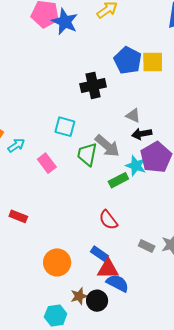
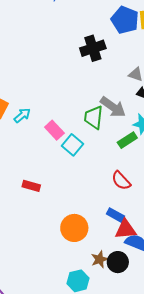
cyan square: (65, 127) -> (72, 145), moved, turned 30

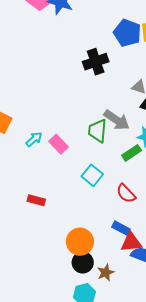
cyan arrow: (22, 115) -> (34, 139), moved
cyan square: (72, 145) -> (92, 175), moved
black circle: (118, 262) -> (83, 262), moved

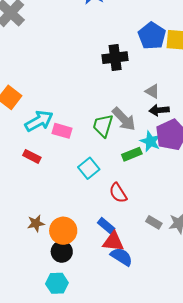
cyan arrow: (34, 139) -> (39, 121), size x1.6
pink rectangle: (59, 144) -> (62, 131), turned -42
red rectangle: (36, 200) -> (32, 156), moved
brown star: (106, 273) -> (36, 223), moved

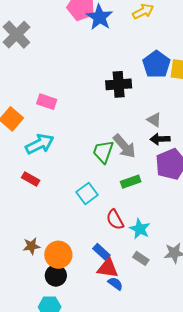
pink rectangle: (62, 131) -> (47, 102), moved
cyan star: (150, 141) -> (140, 229), moved
gray rectangle: (154, 222) -> (141, 258), moved
blue semicircle: (122, 257) -> (115, 284), size x0.7

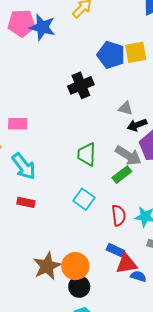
cyan arrow: (40, 144) -> (24, 166), turned 96
gray arrow: (124, 146) -> (128, 155), moved
red semicircle: (115, 220) -> (119, 215), turned -140
brown star: (31, 246) -> (47, 266), size x1.6

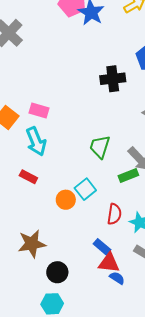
pink rectangle: (18, 124) -> (39, 111), moved
orange circle: (75, 266) -> (66, 200), moved, size x0.7

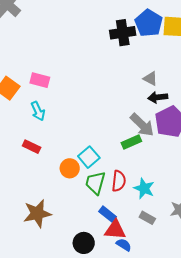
black cross: (113, 79) -> (123, 33), moved
cyan arrow: (36, 141) -> (38, 111), size x0.7
green trapezoid: (100, 147) -> (95, 183), moved
black circle: (57, 272) -> (84, 243), moved

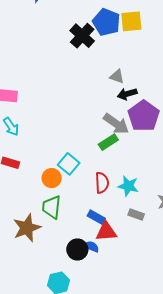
black cross: (123, 33) -> (82, 36), turned -30
green trapezoid: (95, 183) -> (51, 207), moved
blue semicircle: (124, 245) -> (91, 247), moved

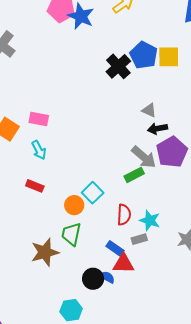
gray rectangle: (136, 215) -> (139, 239), moved, turned -42

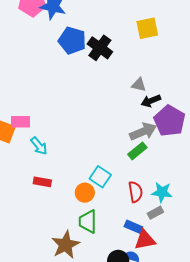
blue pentagon: (144, 55) -> (72, 41), moved
pink rectangle: (39, 119) -> (20, 122), moved
gray arrow: (144, 157) -> (143, 132), turned -52

